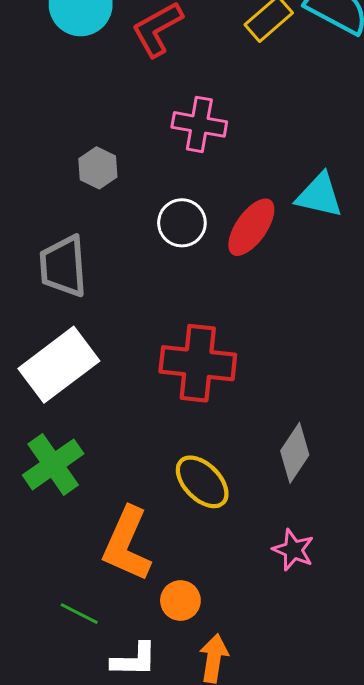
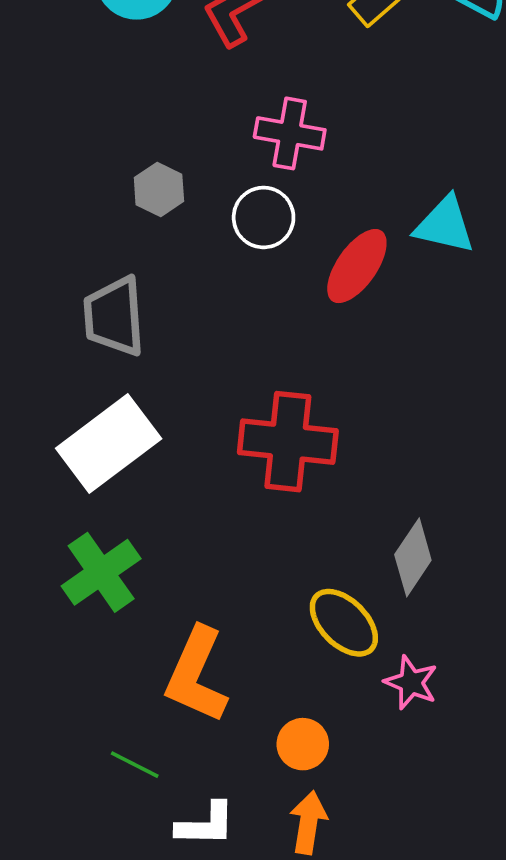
white circle: (182, 223) -> (264, 217), moved
yellow ellipse: (202, 482) -> (344, 623), moved
orange circle: (180, 600) -> (303, 744), moved

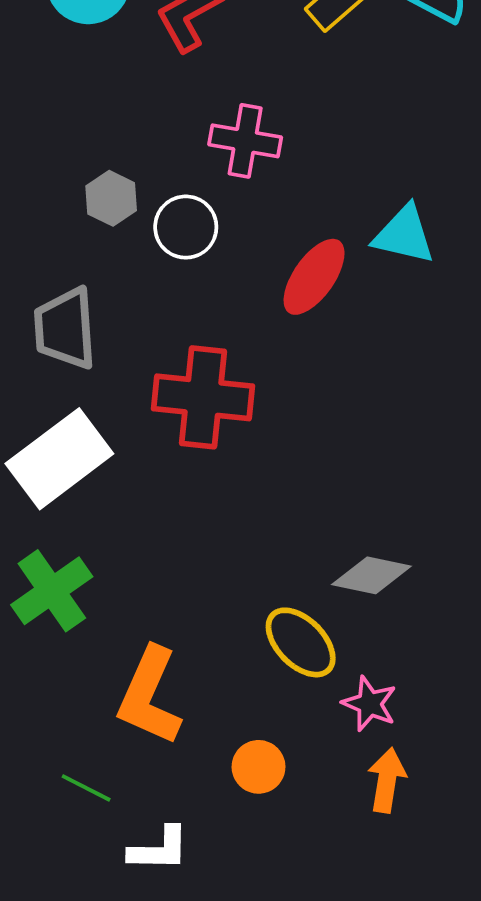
white circle: (264, 217) -> (186, 227), moved
red cross: (288, 442) -> (203, 397), moved
gray diamond: (413, 557) -> (371, 575), turned 68
orange arrow: (308, 823) -> (387, 780), moved

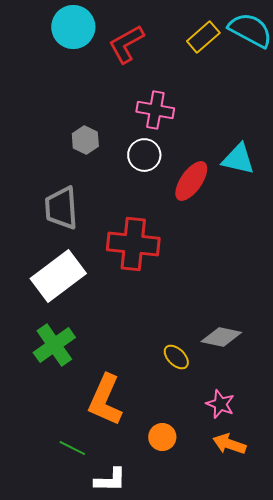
white circle: (186, 227) -> (144, 155), moved
yellow ellipse: (301, 642) -> (176, 357), moved, size x0.7
orange arrow: (387, 780) -> (229, 444), turned -80

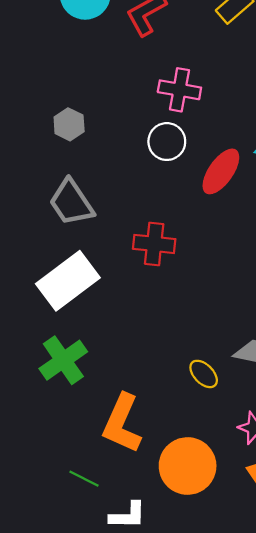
gray hexagon: (85, 140) -> (69, 124), moved
gray trapezoid: (61, 208) -> (71, 203), turned -30
red cross: (133, 244) -> (154, 244), size x0.7
orange circle: (162, 437) -> (188, 466), size x1.8

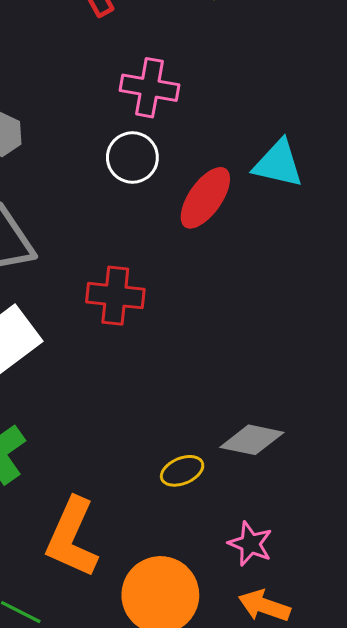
yellow ellipse: (204, 374) -> (182, 471), turned -68

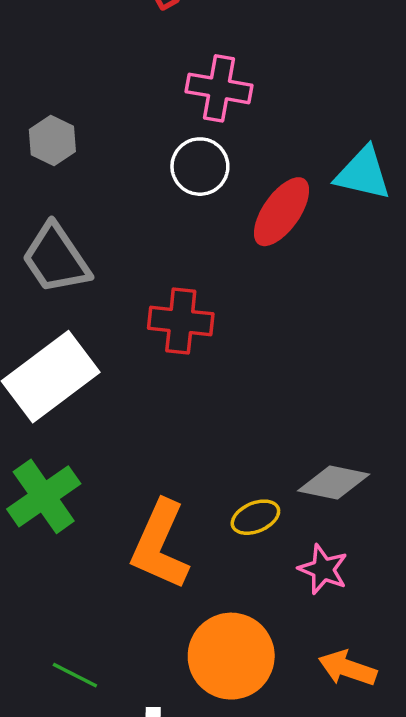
orange L-shape: (72, 538) -> (160, 545), moved
pink star: (250, 544) -> (323, 569), moved

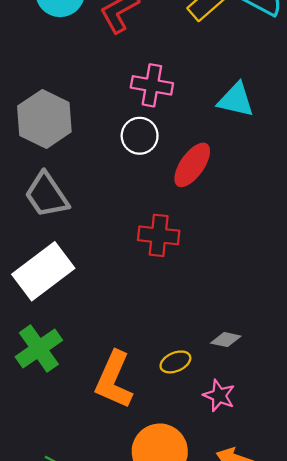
gray hexagon: (52, 141) -> (44, 119), size x1.8
cyan triangle: (363, 173) -> (236, 100), moved
red cross: (181, 321) -> (159, 235), moved
gray diamond: (334, 482) -> (226, 340), size x0.7

